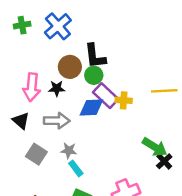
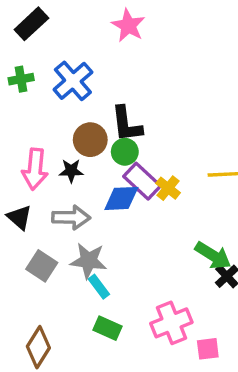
yellow cross: (124, 100) -> (168, 188), turned 35
gray star: (69, 151) -> (89, 261), size x1.5

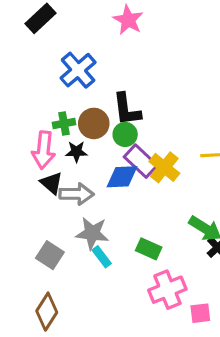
green cross: (21, 79) -> (64, 123), moved
yellow cross: (168, 188) -> (164, 167), size x1.4
black triangle: (19, 217) -> (51, 183), moved
gray square: (42, 266) -> (50, 255), moved
green rectangle: (108, 328) -> (149, 249), moved

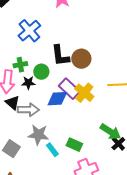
brown circle: (94, 123) -> (81, 59), moved
green circle: (125, 134) -> (41, 72), moved
cyan rectangle: (102, 257) -> (52, 150), moved

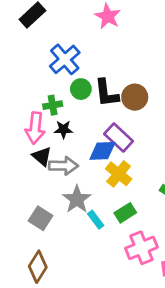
green circle: (41, 72) -> (81, 89), moved
yellow cross: (84, 93) -> (119, 174), moved
gray star: (38, 135) -> (77, 199), turned 30
green rectangle: (74, 145) -> (125, 213), turned -56

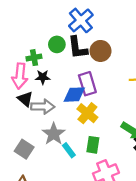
blue cross: (65, 59) -> (81, 20), moved
purple rectangle: (119, 137) -> (87, 84), turned 30
green rectangle: (125, 213) -> (93, 145), turned -49

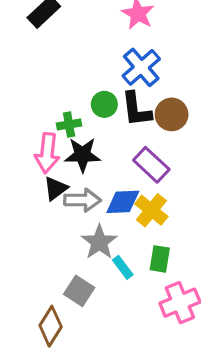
black star: (43, 77) -> (82, 155), size x1.5
purple rectangle: (87, 84) -> (151, 165), turned -30
blue diamond: (74, 95) -> (123, 202), moved
black triangle: (25, 99) -> (56, 188), turned 42
gray square: (24, 149) -> (79, 291), moved

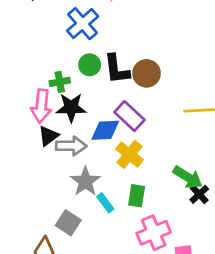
blue cross: (141, 67) -> (83, 24), moved
blue diamond: (123, 202) -> (105, 130), moved

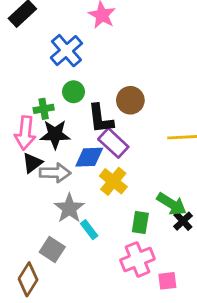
black L-shape: (117, 69) -> (101, 119), moved
green rectangle: (137, 196) -> (140, 223), moved

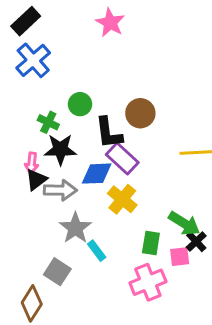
blue cross: (66, 51) -> (33, 60), moved
green cross: (44, 109) -> (48, 122), turned 36
pink arrow: (25, 133) -> (32, 163), moved, size x0.6
pink square: (167, 281) -> (180, 257), moved

